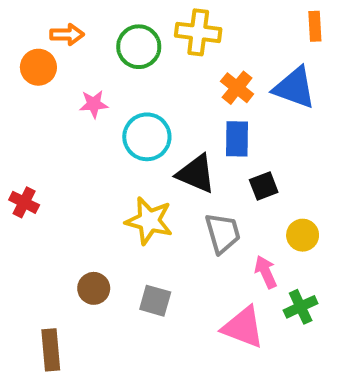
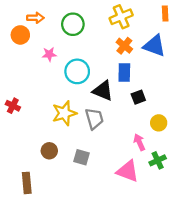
yellow cross: (198, 32) -> (121, 17), moved, turned -30
yellow star: (149, 221) -> (64, 113), moved, turned -30
gray trapezoid: (223, 233) -> (94, 119), moved

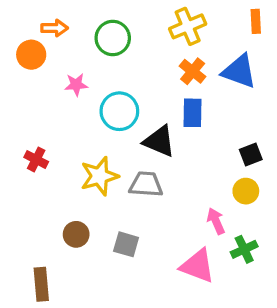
black square: (138, 97) -> (251, 154), moved
red cross: (13, 106) -> (36, 159), moved
gray trapezoid: (94, 119) -> (146, 184), turned -70

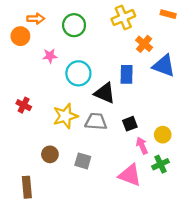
orange rectangle: (256, 21) -> (168, 14), turned -72
orange cross: (193, 71) -> (144, 44), moved
blue triangle: (239, 71) -> (164, 66), moved
black square: (251, 154) -> (130, 124), moved
yellow circle: (246, 191) -> (163, 135), moved

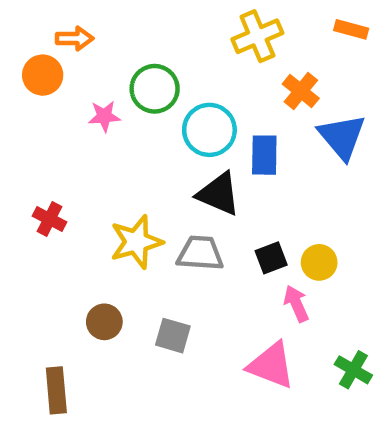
green circle: (74, 25) -> (155, 89), moved
blue triangle: (164, 66) -> (342, 137), turned 30
cyan circle: (78, 73) -> (209, 130), moved
yellow circle: (163, 135) -> (319, 262), moved
green cross: (161, 164) -> (353, 370), moved, turned -35

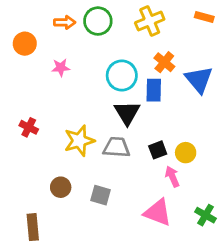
orange arrow: (75, 38) -> (65, 22), moved
green circle: (155, 89) -> (98, 21), moved
orange cross: (301, 91) -> (164, 62), moved
black triangle: (219, 194) -> (127, 113), turned 36

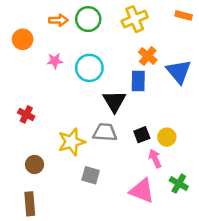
cyan circle: (122, 76) -> (89, 68), moved
yellow star: (79, 141) -> (71, 142), moved
brown circle: (61, 187) -> (35, 164), moved
green cross: (206, 215) -> (179, 184), moved

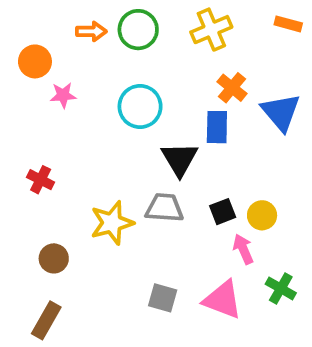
pink star: (55, 61) -> (63, 95), moved
gray square: (91, 175) -> (163, 298), moved
brown rectangle: (30, 204) -> (46, 320), turned 35

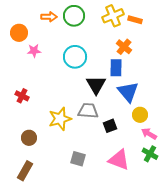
orange rectangle: (288, 24) -> (135, 20), moved
blue triangle: (281, 112) -> (128, 92), moved
black square: (223, 212) -> (110, 126), moved
pink arrow: (243, 249) -> (149, 134), moved, turned -35
gray square: (163, 298) -> (78, 159), moved

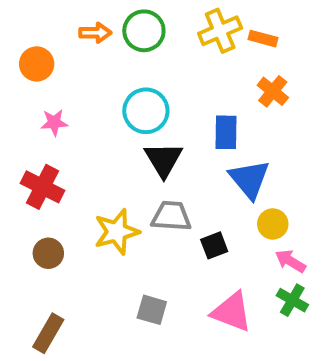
orange cross: (124, 47) -> (273, 91), moved
pink star: (34, 51) -> (54, 123), moved
black triangle: (96, 85) -> (163, 160), moved
red cross: (22, 96) -> (42, 187), size x1.5
brown circle: (29, 138) -> (48, 253), moved

